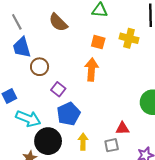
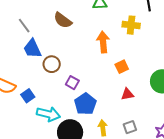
orange square: (98, 42) -> (122, 67), moved, turned -32
orange arrow: (91, 70) -> (103, 42), moved
red triangle: (122, 128) -> (127, 94), moved

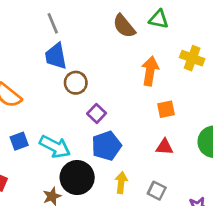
brown semicircle: (63, 20) -> (124, 26), moved
blue square: (28, 96) -> (19, 141), moved
gray square: (130, 127) -> (157, 191), turned 32

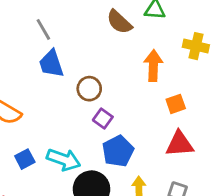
brown circle: (76, 83) -> (89, 89), moved
red triangle: (164, 147) -> (179, 144), size x1.5

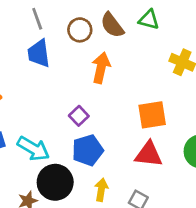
orange arrow: (153, 66) -> (101, 68), moved
brown circle: (89, 89) -> (80, 30), moved
orange square: (176, 104) -> (152, 115), size x1.5

